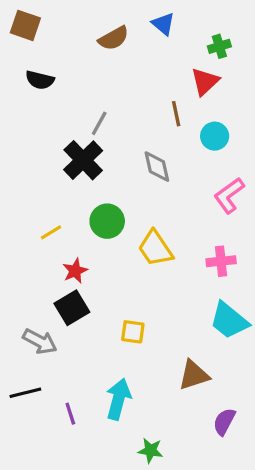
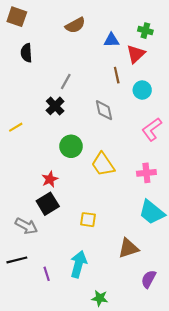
blue triangle: (163, 24) -> (111, 40), moved, turned -42
green cross: (219, 46) -> (145, 31), turned 32
black semicircle: (40, 80) -> (26, 53), turned 72
black cross: (83, 160) -> (55, 106), size x0.7
yellow line: (51, 232) -> (16, 127), moved

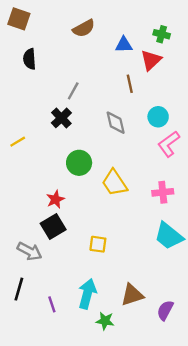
cyan circle: (142, 90) -> (158, 117), moved
brown triangle: (128, 248) -> (132, 295), moved
black line: (17, 260) -> (19, 289), turned -60
green star: (100, 298) -> (105, 321), moved

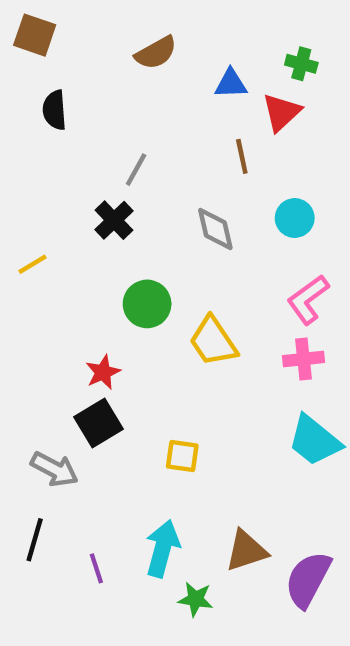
pink L-shape: (169, 144) -> (308, 300), moved
purple semicircle: (165, 310) -> (308, 579), size x1.5

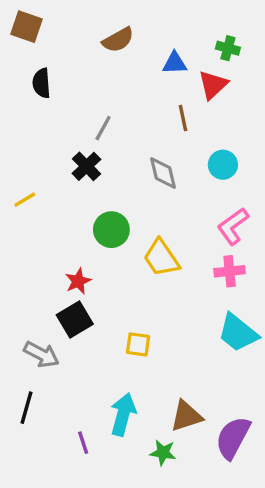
purple line: (96, 568) -> (83, 443), moved
green star: (196, 599) -> (163, 453), moved

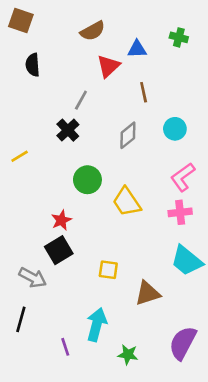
red triangle: (213, 85) -> (108, 66), moved
gray diamond: (163, 173) -> (128, 135), turned 64
brown triangle: (186, 416) -> (147, 293), moved

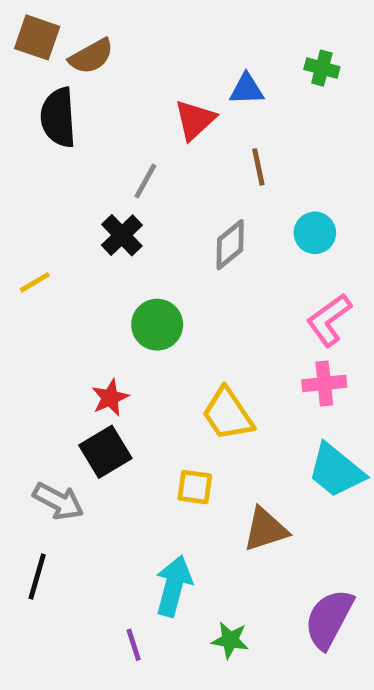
brown semicircle: (93, 31) -> (91, 56), moved
black semicircle: (33, 65) -> (58, 117), size x1.4
yellow trapezoid: (127, 202) -> (228, 414), moved
purple line: (65, 347) -> (134, 645), moved

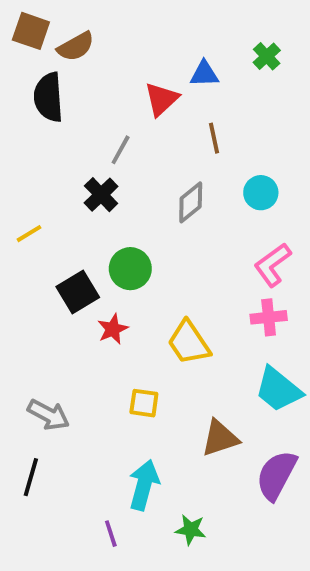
green cross: (322, 68) -> (267, 56), turned 32
red star: (110, 398) -> (113, 329), moved
black square: (105, 452) -> (78, 292), moved
yellow square: (195, 487) -> (144, 403), moved
purple semicircle: (329, 619) -> (276, 475), moved

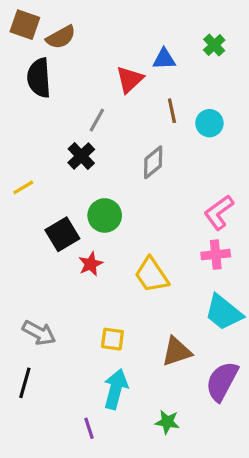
cyan circle: (261, 193) -> (209, 123), moved
yellow square: (144, 403) -> (112, 339), moved
green star: (191, 530) -> (167, 422), moved

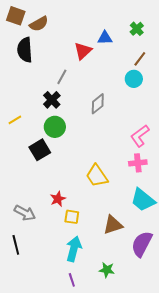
brown line: (172, 111) -> (140, 59), moved, turned 49
green circle: (105, 215) -> (55, 127), moved
red star: (91, 264) -> (58, 199), moved
black line: (25, 383) -> (16, 245), turned -30
purple line: (89, 428) -> (72, 280), moved

